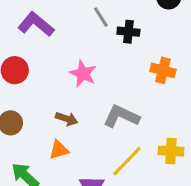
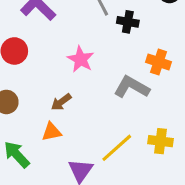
gray L-shape: (121, 116) -> (132, 87), moved
brown arrow: (67, 119) -> (61, 102), turned 120

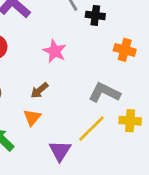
gray L-shape: (132, 87) -> (104, 93), moved
orange triangle: (51, 132) -> (32, 117), turned -36

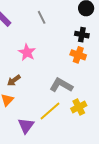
black cross: (95, 15) -> (82, 35), moved
yellow cross: (130, 121) -> (79, 107), turned -35

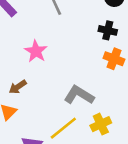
orange cross: (78, 55) -> (114, 59), moved

